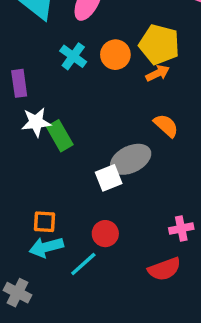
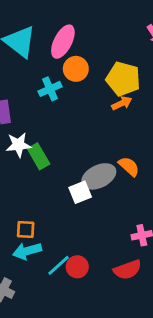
orange circle: (115, 55) -> (76, 69), moved
cyan cross: (73, 56) -> (50, 89), turned 30
orange semicircle: (166, 126) -> (129, 166), moved
red circle: (105, 234) -> (77, 267), moved

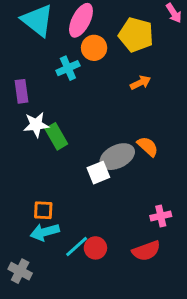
yellow pentagon: (123, 79) -> (136, 35), moved

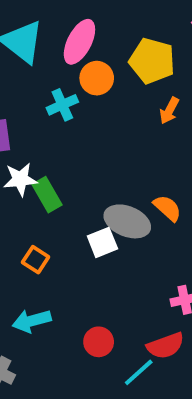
orange arrow: (140, 83) -> (169, 111), moved, turned 144
gray ellipse: (117, 157) -> (127, 221), turned 48
orange square: (43, 210) -> (36, 260), moved, turned 30
cyan line: (77, 246) -> (139, 372), moved

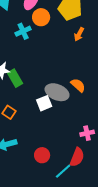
red semicircle: (165, 346) -> (77, 157), turned -48

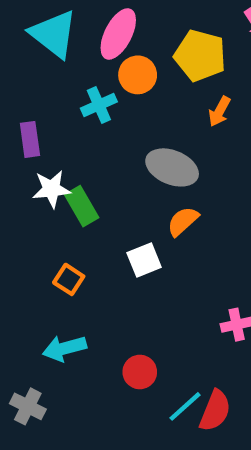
orange semicircle: (78, 85) -> (183, 221), moved, turned -84
gray ellipse: (57, 92) -> (172, 167), moved
red semicircle: (77, 157) -> (215, 411), moved

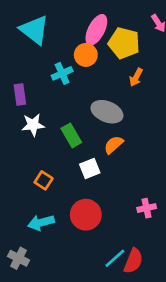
pink ellipse: (118, 34) -> (96, 30), moved
green rectangle: (82, 206) -> (71, 135), moved
red circle: (140, 372) -> (86, 215), moved, size x1.5

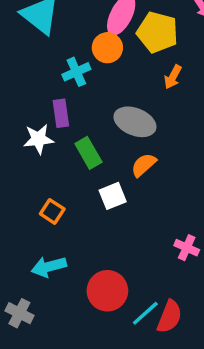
purple rectangle: (20, 95) -> (61, 113), moved
pink cross: (147, 208) -> (187, 248), turned 36
red circle: (86, 215) -> (107, 291), moved

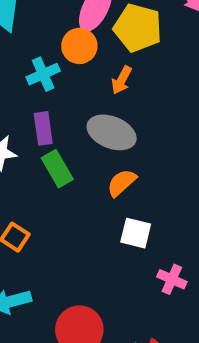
orange arrow: (173, 77) -> (122, 80), moved
purple rectangle: (61, 113) -> (43, 128), moved
white square: (113, 196) -> (136, 233), moved, turned 36

